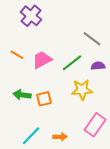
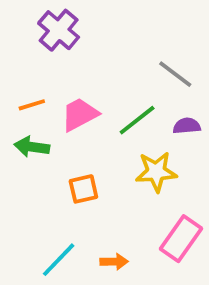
orange line: (17, 55) -> (32, 105), turned -48
green arrow: (22, 95) -> (32, 147), moved

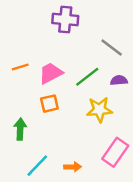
purple cross: (59, 30) -> (65, 19), moved, turned -35
green arrow: (32, 147) -> (20, 129), moved, turned 85
orange square: (83, 189) -> (49, 104), moved

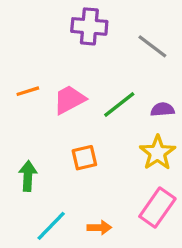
gray line: (112, 48) -> (152, 46), moved
orange square: (49, 104) -> (84, 158), moved
yellow star: (99, 110) -> (157, 153), moved, turned -30

